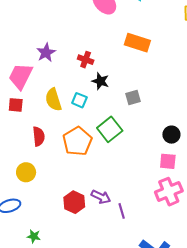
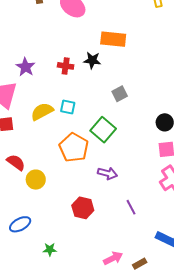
black star: (100, 81) -> (92, 60), moved
yellow semicircle: (53, 100) -> (42, 112), turned 90
red semicircle: (39, 136) -> (16, 162), moved, turned -36
yellow circle: (26, 172) -> (36, 180), moved
purple arrow: (101, 197) -> (107, 173), moved

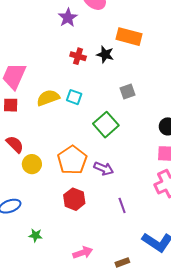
purple star: (26, 67) -> (68, 18), moved
orange pentagon: (74, 148) -> (72, 160), moved
pink arrow: (113, 258) -> (83, 253), moved

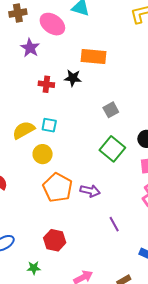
gray square: (127, 92) -> (111, 110), moved
green square: (106, 125) -> (112, 149), moved
yellow circle: (32, 164) -> (43, 154), moved
red hexagon: (74, 199) -> (55, 240), moved

